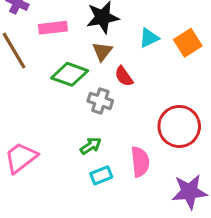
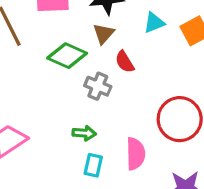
green arrow: (91, 146) -> (84, 133), turned 35
cyan rectangle: (101, 175) -> (93, 165), turned -60

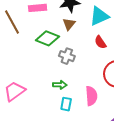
cyan triangle: (154, 23) -> (99, 16), size x1.5
red semicircle: (125, 62) -> (100, 42), moved

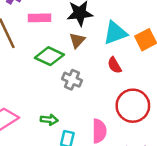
green arrow: (60, 85) -> (49, 120), moved

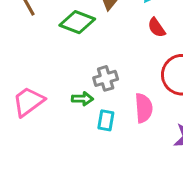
gray cross: (72, 80) -> (106, 78), moved, turned -36

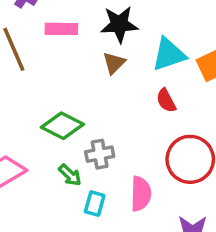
green diamond: (77, 22) -> (62, 126), moved
green arrow: (82, 99) -> (70, 175), turned 36

